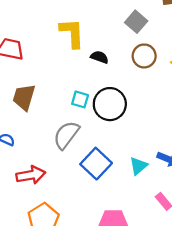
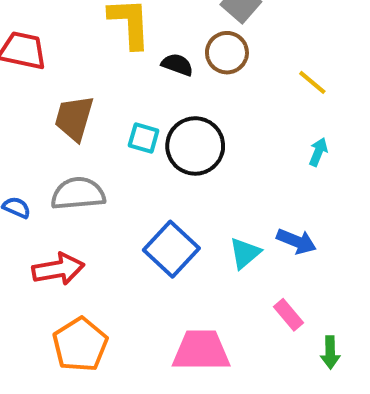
brown circle: (144, 56) -> (227, 53), moved
brown trapezoid: (24, 97) -> (74, 118), moved
gray semicircle: (66, 135) -> (78, 194), moved, turned 48

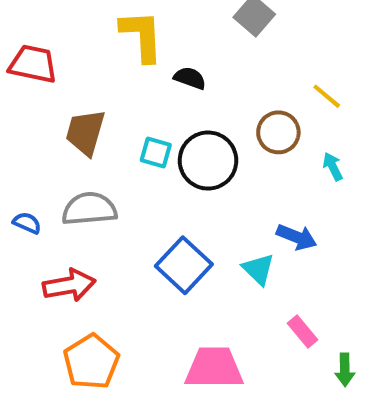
brown circle: (227, 53) -> (278, 132), moved
cyan arrow: (318, 152) -> (333, 167), turned -48
blue arrow: (296, 241) -> (297, 237), moved
cyan triangle: (245, 253) -> (258, 269), turned -36

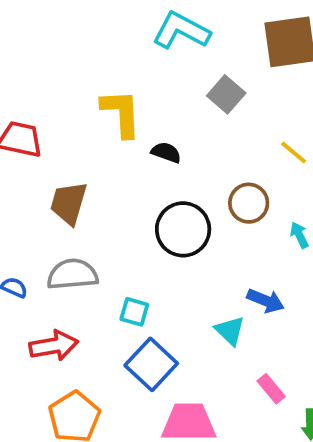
yellow line: (327, 96) -> (294, 152), moved
cyan square: (156, 153) -> (134, 312), moved
blue square: (184, 265) -> (151, 364), moved

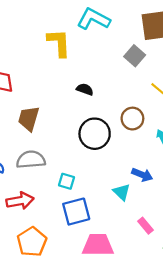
gray square: (226, 94) -> (135, 56), moved
yellow L-shape: (121, 113) -> (59, 43), moved
blue square: (151, 364) -> (76, 212), turned 32

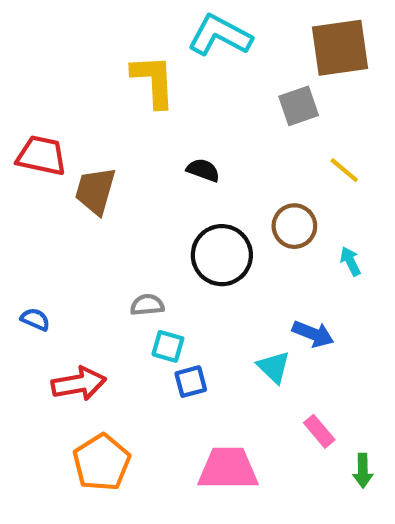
gray square: (135, 56) -> (299, 106), turned 30
brown trapezoid: (29, 119) -> (95, 191), moved
gray semicircle: (31, 160) -> (147, 305), moved, size x0.6
blue square: (76, 212) -> (191, 382), moved, size x0.6

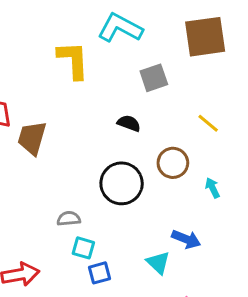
gray square: (299, 106) -> (154, 78), moved
black semicircle: (203, 170) -> (129, 123), moved

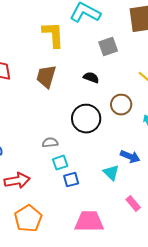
brown trapezoid: (32, 138) -> (46, 77), moved
cyan square: (83, 248) -> (60, 163), turned -35

